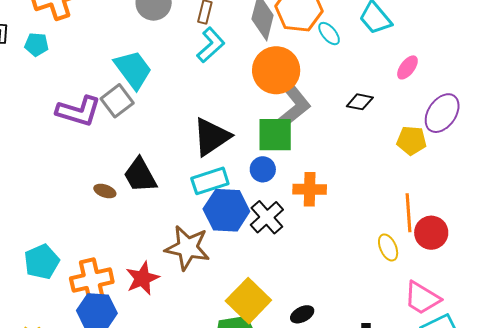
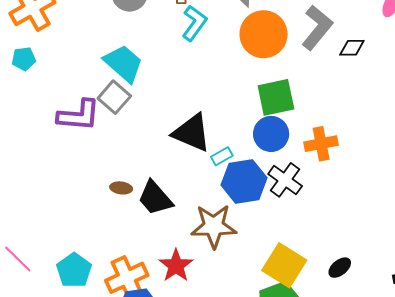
gray L-shape: (294, 108) -> (317, 28), moved
black triangle: (211, 137) -> (192, 133), moved, turned -51
blue circle: (263, 169) -> (271, 134), size x1.4
black trapezoid: (140, 175) -> (155, 198), moved
cyan rectangle: (210, 181) -> (222, 156), size x0.6

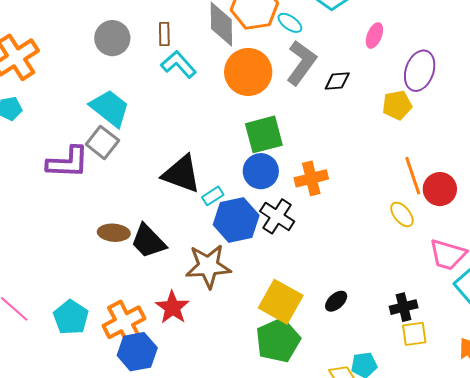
cyan L-shape: (194, 23) -> (179, 64), turned -75
brown ellipse: (121, 188) -> (114, 233), size x1.4

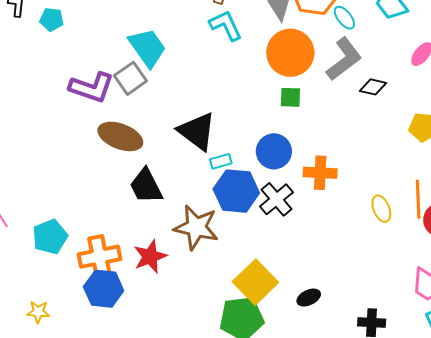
green square: (264, 134) -> (290, 97), moved, size x0.6
yellow ellipse: (402, 214) -> (381, 209), moved
brown ellipse: (114, 233) -> (120, 136), moved, size x1.4

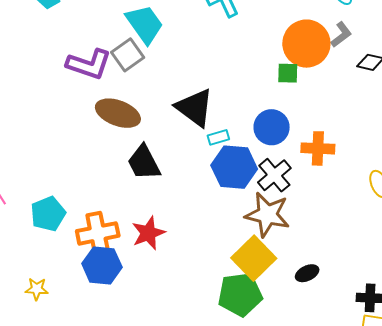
orange circle: (290, 53) -> (306, 44), moved
gray L-shape: (344, 59) -> (341, 35), size x0.6
brown star: (196, 227) -> (267, 215), moved

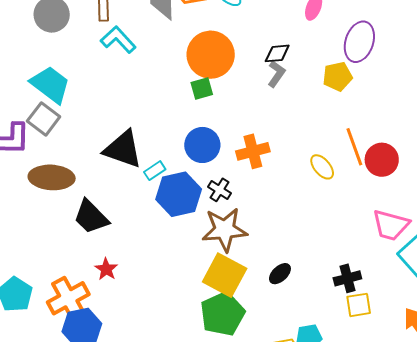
gray L-shape: (341, 35) -> (276, 74), moved
black cross: (274, 175) -> (219, 190), size x0.7
red star: (148, 233) -> (106, 269), moved, size x0.7

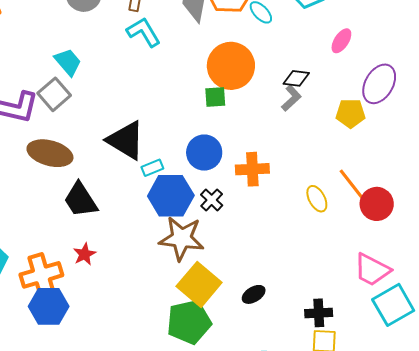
cyan trapezoid: (50, 85) -> (68, 62), size x0.7
orange line: (354, 147) -> (353, 186), turned -30
brown star: (225, 230) -> (182, 238), moved

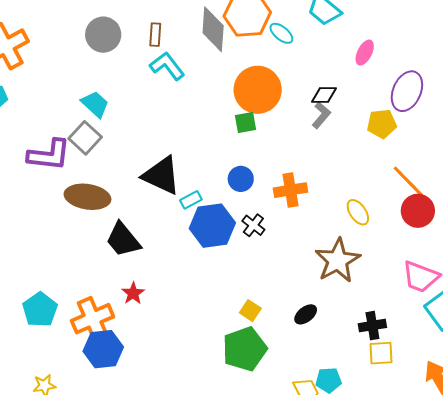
blue circle: (204, 153) -> (241, 179), size x0.7
orange line: (353, 186) -> (408, 181), moved
brown star: (182, 238) -> (338, 260), moved, turned -30
yellow square: (199, 284) -> (250, 311), size x0.5

